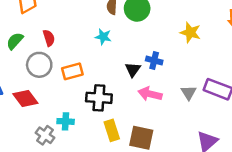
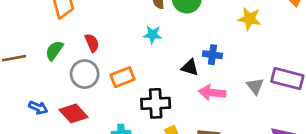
black triangle: (133, 70) -> (190, 67), turned -42

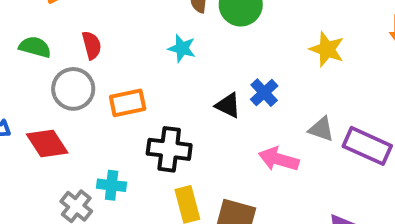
green semicircle: (54, 50) -> (35, 47), turned 60
blue cross: (212, 55) -> (264, 93), turned 30
gray triangle: (255, 86) -> (321, 129), moved, turned -42
pink arrow: (212, 93) -> (279, 159), moved

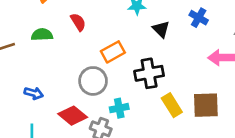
gray circle: (73, 89) -> (93, 81), moved
black triangle: (228, 105) -> (161, 29), moved, turned 36
red diamond: (47, 144) -> (73, 116), moved

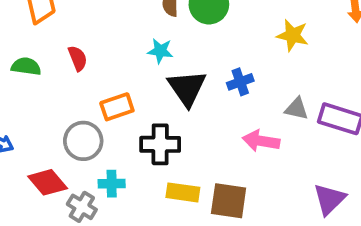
blue cross: (199, 18) -> (240, 82), turned 30
black triangle: (161, 29) -> (187, 88), size x1.6
yellow rectangle: (172, 105) -> (183, 192), turned -60

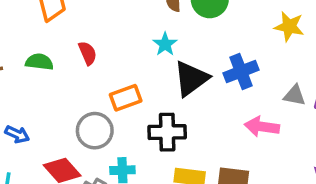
cyan star: (160, 51) -> (165, 44), turned 30
blue cross: (240, 82) -> (241, 72), size x1.4
black triangle: (187, 88) -> (191, 79), turned 30

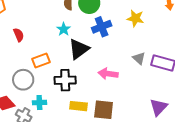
blue cross: (241, 72) -> (102, 27), moved
gray triangle: (295, 95) -> (139, 58), turned 32
pink arrow: (262, 127) -> (108, 74), moved

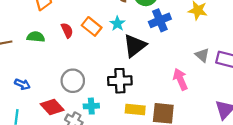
orange rectangle: (41, 61) -> (92, 26), moved, turned 60
pink arrow: (108, 74) -> (180, 79), moved, turned 60

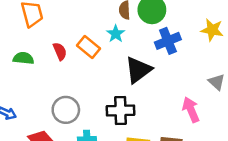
cyan star: (117, 24) -> (116, 34), moved

